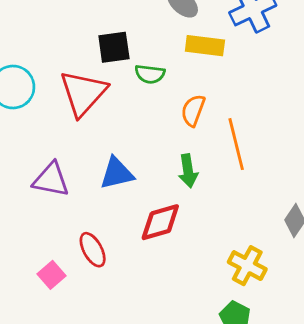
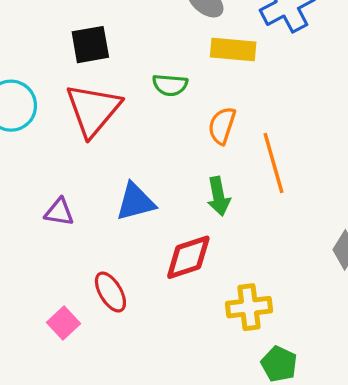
black square: (114, 47) -> (90, 45), moved
purple triangle: (51, 180) -> (59, 212), size x0.7
yellow cross: (247, 266) -> (249, 307), moved, turned -33

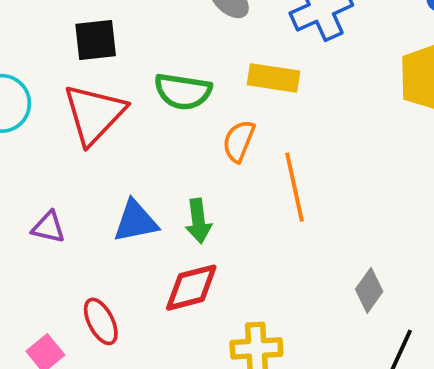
yellow rectangle: (233, 50) -> (274, 78), moved
green semicircle: (170, 85) -> (183, 91), size x1.4
green arrow: (219, 196) -> (198, 221), moved

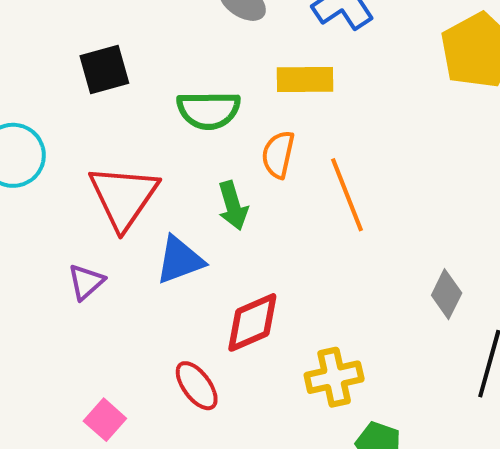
red triangle: (94, 114) -> (124, 197), moved
green arrow: (198, 221) -> (233, 206), moved
purple triangle: (48, 227) -> (86, 282), turned -45
red ellipse: (101, 321) -> (197, 386), moved

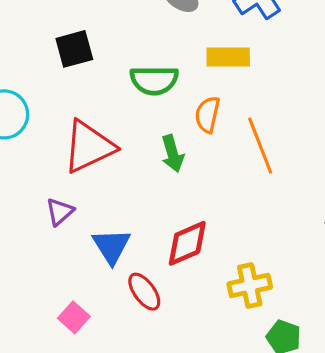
red triangle: (124, 197) -> (89, 147), turned 30
blue triangle: (180, 260) -> (111, 246), moved, turned -42

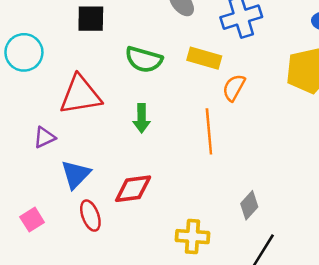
orange semicircle: (207, 115) -> (234, 88), moved
yellow cross: (250, 285) -> (193, 237), moved

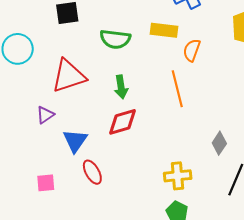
red diamond: (133, 189) -> (122, 122), moved
pink square: (32, 220) -> (46, 183), turned 36

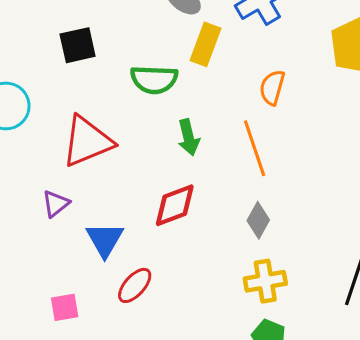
yellow rectangle: (164, 30) -> (205, 44), moved, turned -72
green arrow: (121, 87) -> (188, 137), moved
gray diamond: (219, 143) -> (258, 220), moved
red ellipse: (92, 172) -> (135, 285), turned 75

